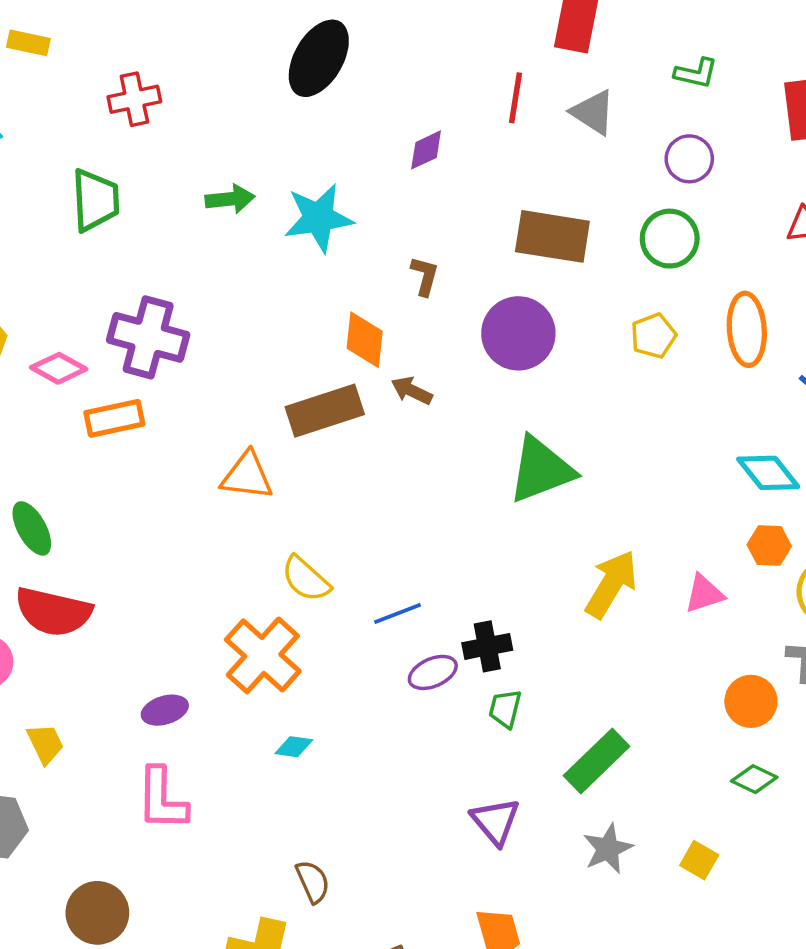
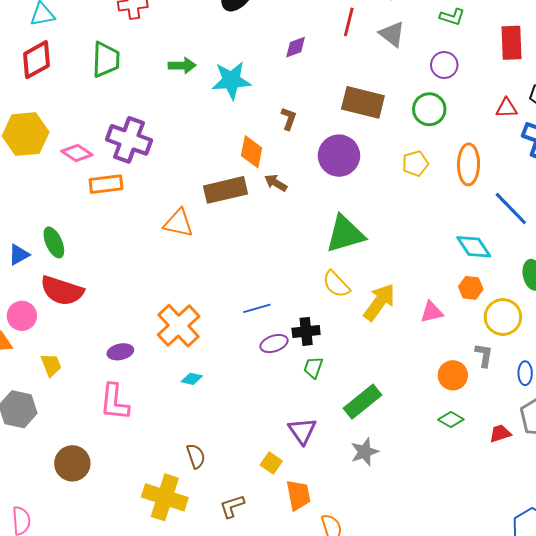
yellow semicircle: (306, 579) -> (336, 284), moved
yellow square: (699, 860) -> (271, 463), moved

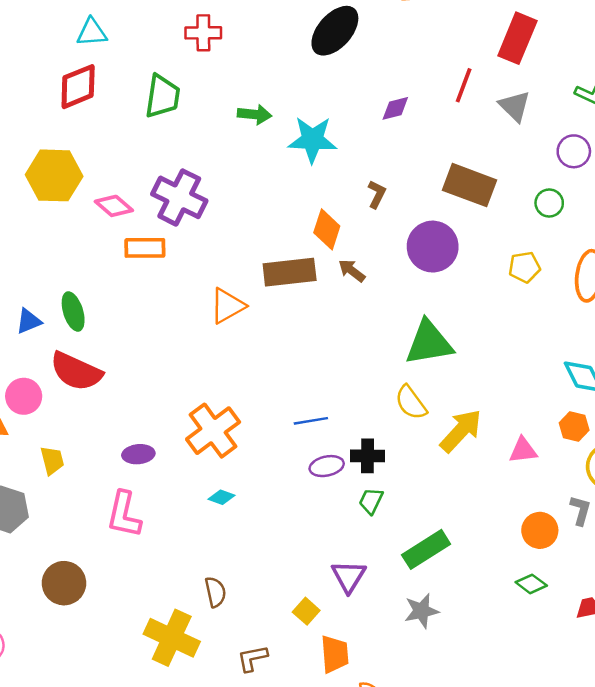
green circle: (429, 109) -> (549, 203), size x0.7
orange triangle: (178, 223) -> (227, 306), turned -48

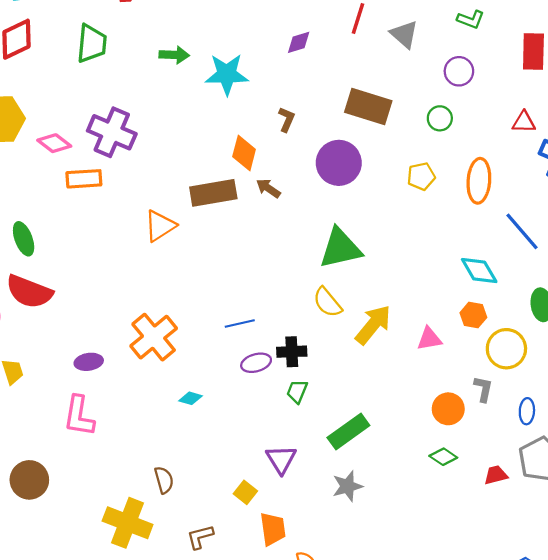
cyan diamond: (221, 497) -> (191, 398), moved

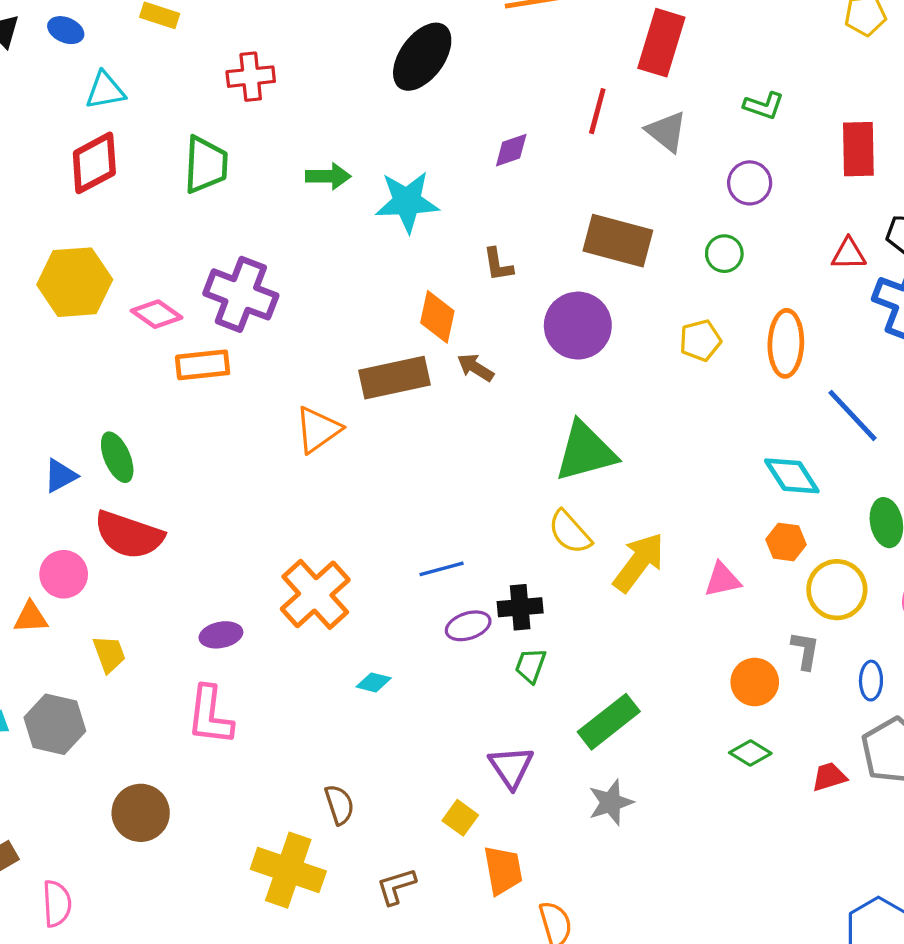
brown L-shape: (287, 119) -> (498, 265), turned 150

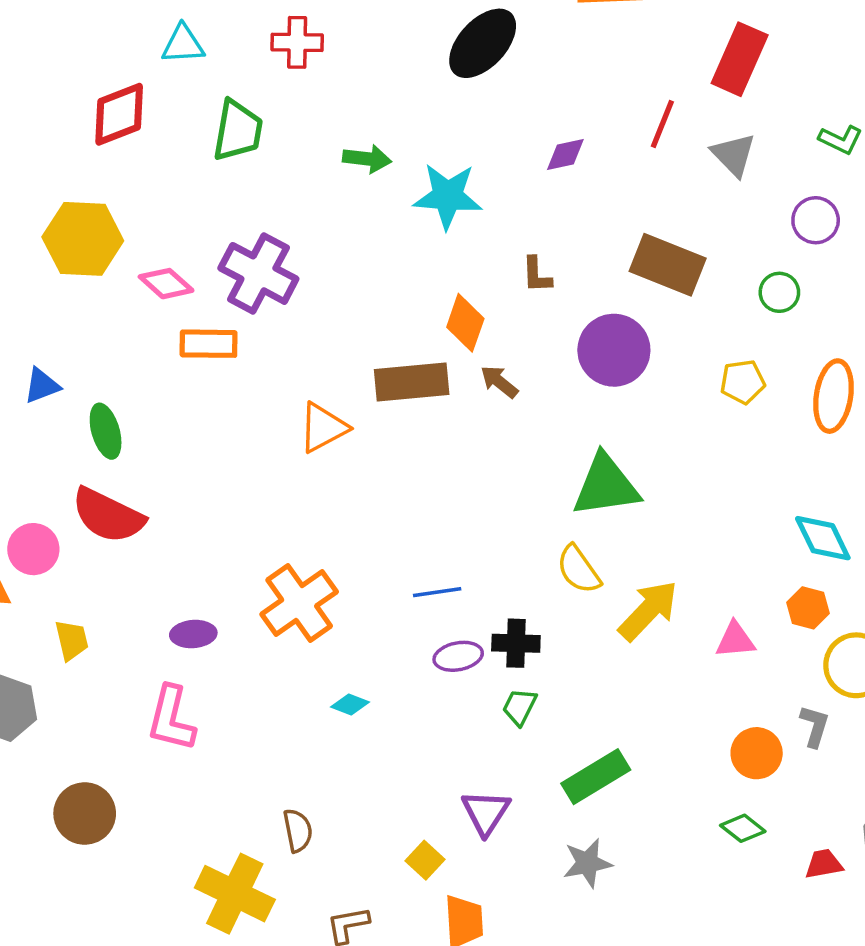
cyan triangle: (105, 90) -> (183, 44), moved
blue triangle: (60, 476) -> (42, 386), moved

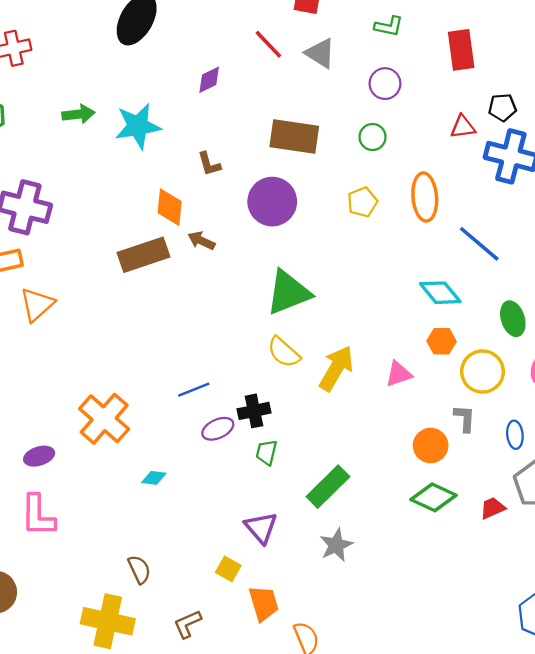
red line: (662, 124) -> (268, 44), turned -52
orange triangle: (323, 428) -> (37, 305), moved
green diamond: (743, 828) -> (433, 497), size x1.5

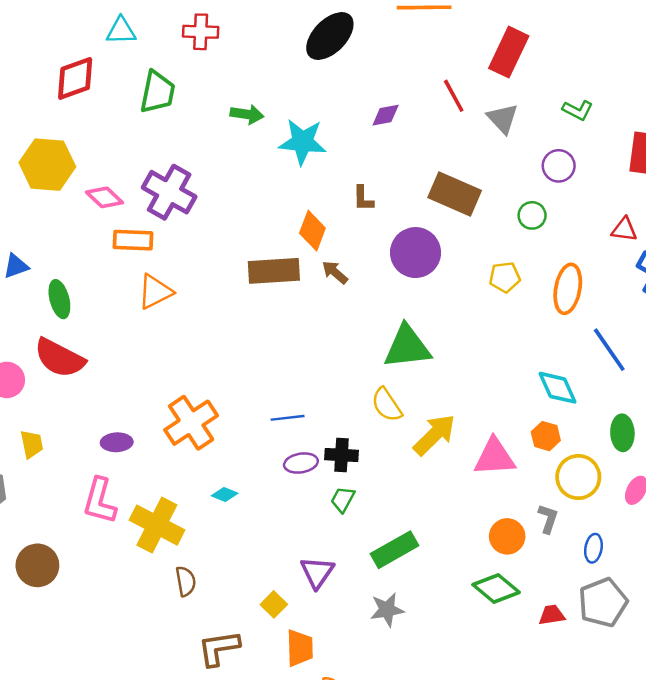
pink triangle: (399, 374) -> (495, 457), size x1.5
yellow cross: (108, 621) -> (157, 525), moved
brown L-shape: (187, 624) -> (219, 648), size x1.4

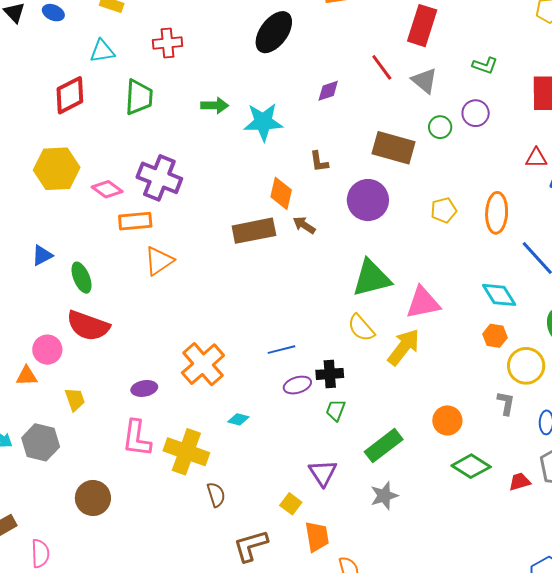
green circle: (532, 215) -> (440, 127), moved
pink triangle: (495, 457) -> (423, 303), moved
orange circle: (507, 536) -> (447, 420), moved

